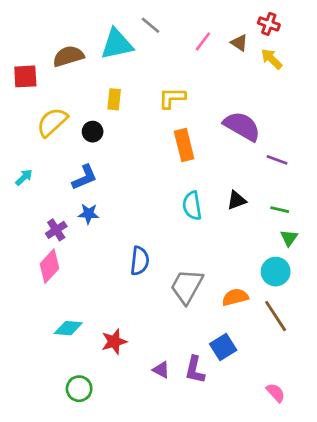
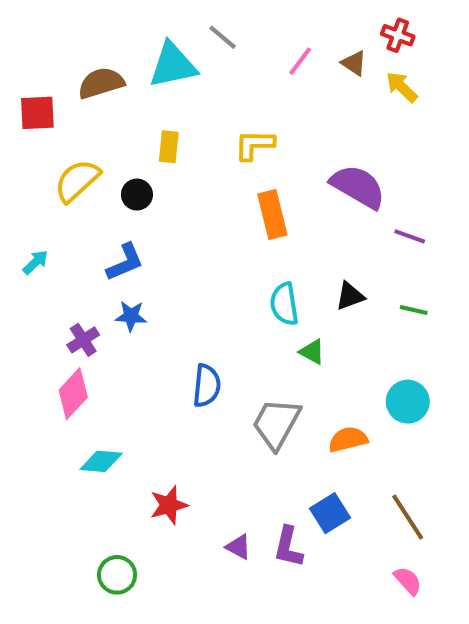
green triangle: (289, 238) -> (312, 352), moved, turned -36
brown line: (276, 316) -> (408, 517), moved
cyan diamond: (68, 328) -> (101, 461), moved

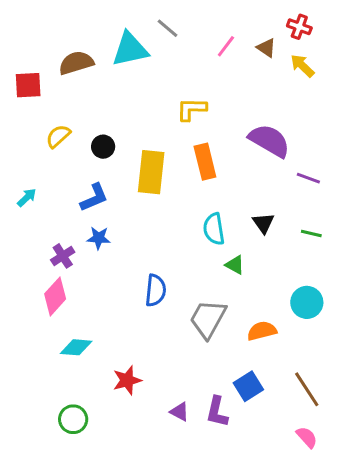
yellow rectangle: (169, 147) -> (151, 172), moved, size x1.8
yellow semicircle: (77, 181) -> (58, 136), size x0.7
black triangle: (350, 296) -> (263, 223), turned -45
green circle: (117, 575) -> (73, 419), moved

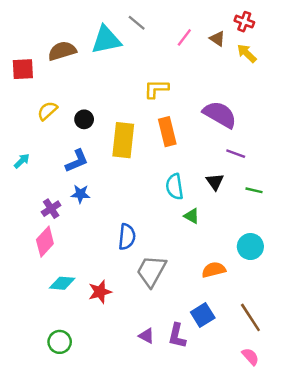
purple line: (308, 178) -> (236, 154), moved
gray trapezoid: (208, 319) -> (151, 271), moved
red star: (127, 380) -> (100, 292), moved

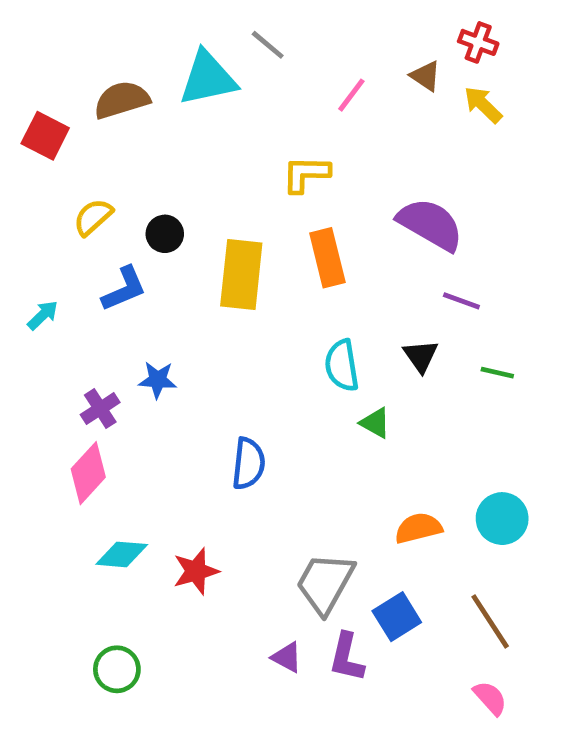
pink line: (184, 37) -> (351, 95), moved
red square: (23, 69) -> (45, 136), turned 30
blue L-shape: (77, 161) -> (124, 289), moved
cyan circle: (250, 247) -> (502, 519), moved
gray trapezoid: (151, 271) -> (325, 583), moved

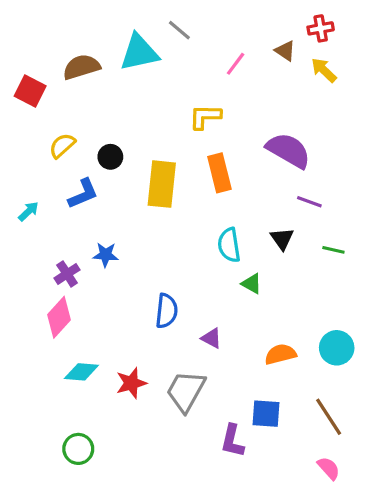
red cross: (478, 42) -> (321, 28), turned -30
gray trapezoid: (325, 583) -> (186, 391), moved
blue square: (397, 617) -> (266, 414), turned 36
purple triangle: (287, 657) -> (211, 338), moved

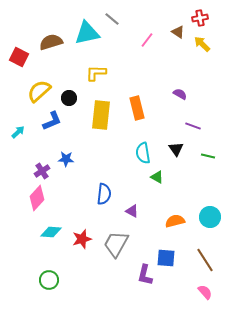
yellow L-shape: (205, 117) -> (96, 73), moved
yellow semicircle: (62, 146) -> (39, 91), size x1.4
purple semicircle: (289, 150) -> (180, 94), size x0.5

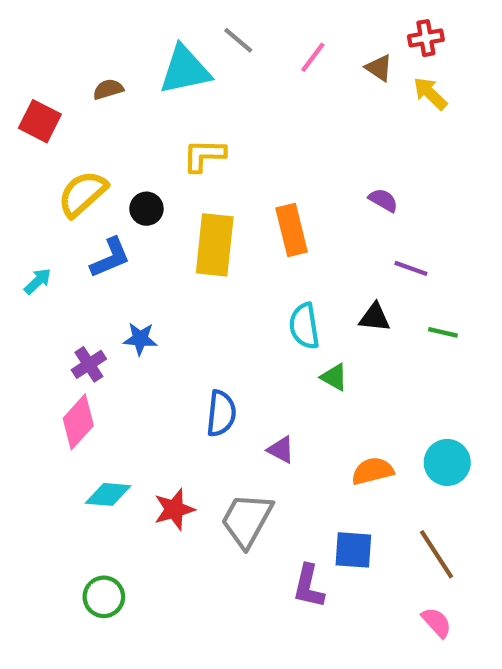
pink line: (147, 40) -> (313, 57), moved
brown semicircle: (51, 42) -> (108, 89), size x0.6
black triangle: (176, 149) -> (375, 317), turned -49

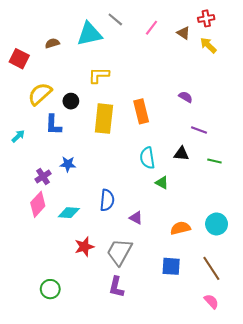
blue L-shape: (110, 258) -> (53, 125), turned 115
cyan diamond: (108, 494) -> (69, 213), moved
purple L-shape: (309, 586) -> (116, 287), moved

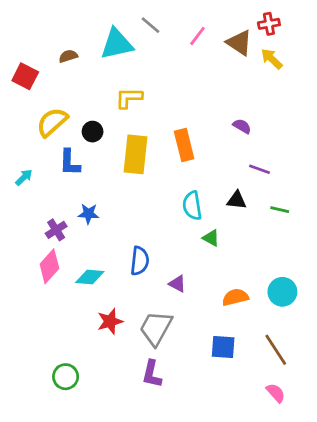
brown triangle: (183, 33) -> (239, 43), size x1.5

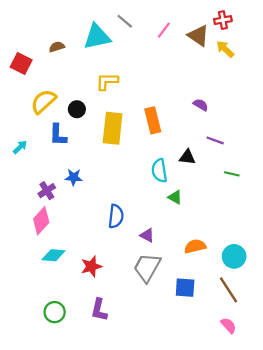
black triangle: (237, 200) -> (187, 157), moved
cyan diamond: (90, 277) -> (53, 255), moved
cyan circle: (282, 292) -> (234, 256), moved
gray trapezoid: (156, 328) -> (147, 268), moved
purple L-shape: (152, 374) -> (99, 310), moved

